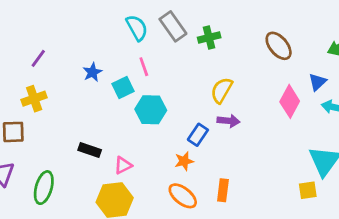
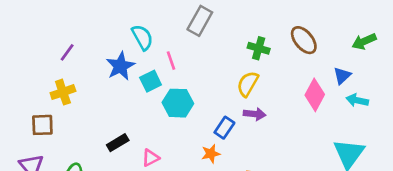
gray rectangle: (173, 26) -> (200, 21), turned 64
cyan semicircle: (137, 28) -> (142, 37), moved
green cross: (209, 38) -> (259, 48), moved, turned 30
blue star: (92, 72) -> (120, 66), size x1.5
black rectangle: (90, 150) -> (118, 143), turned -50

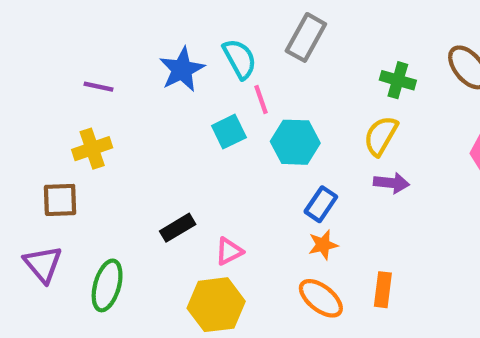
cyan semicircle: (142, 37) -> (240, 59), moved
purple line: (67, 52) -> (99, 87), turned 66
blue star: (120, 66) -> (182, 70), moved
cyan hexagon: (178, 103) -> (295, 142), moved
blue rectangle: (224, 128) -> (321, 204), moved

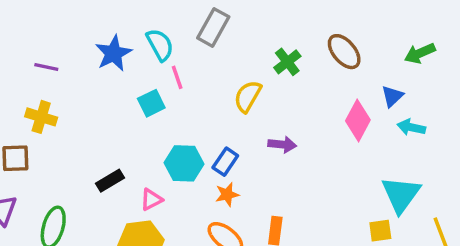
green cross: (398, 80) -> (287, 62), turned 36
yellow semicircle: (381, 136) -> (248, 96), moved
cyan hexagon: (295, 142) -> (184, 163), moved
yellow cross: (92, 149) -> (41, 117), turned 36

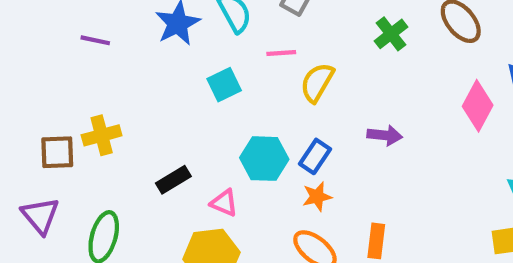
pink line: (177, 77) -> (281, 53), moved, turned -75
yellow semicircle: (248, 96) -> (317, 83), moved
yellow cross: (41, 117) -> (102, 135), moved, turned -32
pink triangle: (151, 200) -> (224, 203), turned 50

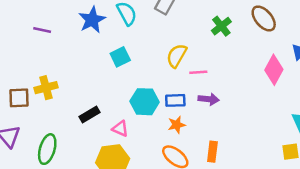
pink line: (281, 53) -> (198, 72), moved
purple arrow: (385, 135) -> (209, 99), moved
blue rectangle: (315, 156) -> (175, 100), turned 54

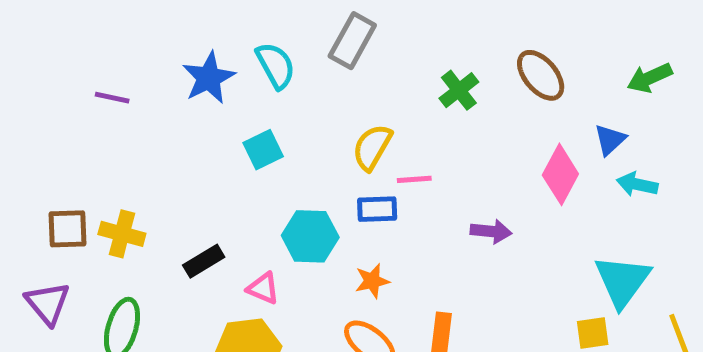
yellow cross: (46, 88) -> (122, 234), moved, turned 30
purple arrow: (209, 99) -> (491, 231), moved
blue rectangle: (175, 100) -> (377, 209), moved

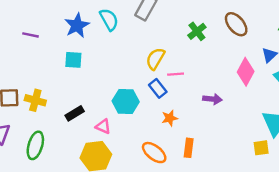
cyan square: (263, 150) -> (73, 60), moved, turned 30
blue rectangle: (377, 209) -> (158, 88), turned 54
orange star: (372, 281) -> (170, 118), moved

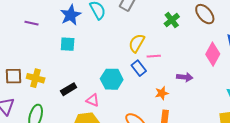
orange star: (170, 118) -> (162, 93), moved

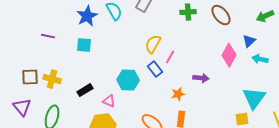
green cross: (172, 20) -> (188, 12), moved, turned 35
purple line: (32, 23) -> (48, 36), moved
pink line: (154, 56) -> (170, 57), turned -56

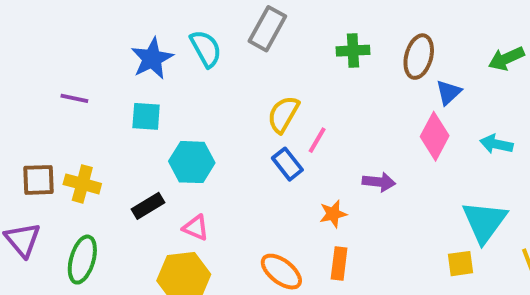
brown ellipse: (221, 15) -> (419, 57), turned 55
blue triangle: (249, 41) -> (449, 92), moved
cyan hexagon: (128, 80) -> (192, 162), moved

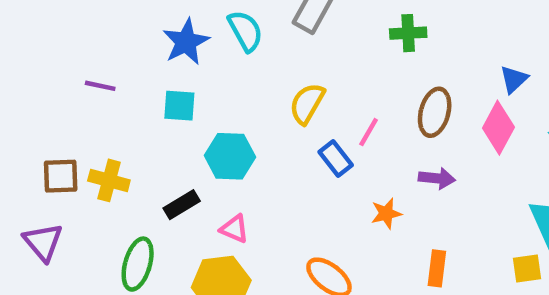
brown ellipse: (419, 57) -> (435, 112), moved
yellow semicircle: (283, 114) -> (307, 103), moved
green ellipse: (82, 260) -> (138, 264), moved
orange rectangle: (339, 264) -> (437, 268), moved

